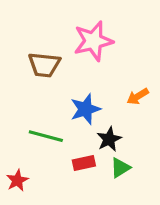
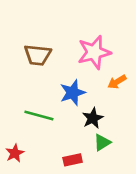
pink star: (93, 41) -> (94, 52), moved
red rectangle: (84, 163) -> (73, 160), moved

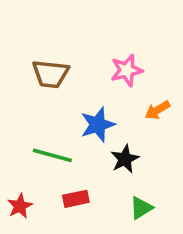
pink star: (94, 52) -> (127, 70), size x0.7
green triangle: (102, 142) -> (141, 208), moved
red rectangle: (73, 160) -> (76, 199), moved

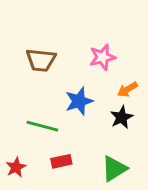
black star: (125, 159) -> (122, 117), moved
green triangle: (141, 208) -> (114, 169), size x1.4

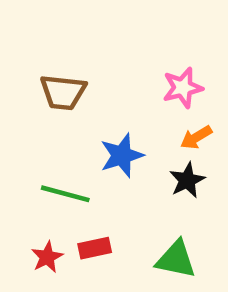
pink star: (102, 57) -> (183, 88), moved
red star: (16, 167) -> (47, 257), moved
green triangle: (114, 169) -> (176, 259), turned 44

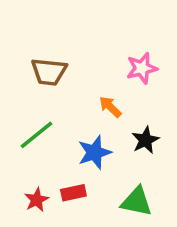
orange arrow: (196, 137) -> (110, 107), moved, turned 75
blue star: (122, 155) -> (94, 152), moved
green line: (65, 194) -> (37, 135), moved, turned -54

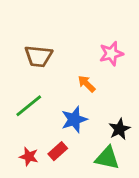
black star: (145, 140) -> (119, 129), moved
red rectangle: (73, 193) -> (58, 151), turned -30
red star: (37, 200) -> (29, 157), turned -30

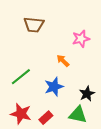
brown trapezoid: (38, 56) -> (34, 25), moved
red rectangle: (58, 151) -> (46, 118), moved
red star: (29, 157) -> (21, 114), size x1.5

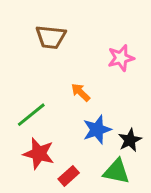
orange arrow: (63, 61) -> (81, 92), moved
blue star: (54, 87) -> (97, 130), moved
red star: (21, 114) -> (39, 154), moved

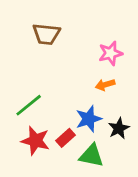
orange arrow: (81, 92) -> (105, 85), moved, turned -60
green triangle: (116, 171) -> (91, 156), moved
red rectangle: (69, 176) -> (65, 138), moved

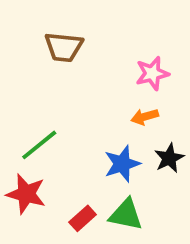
black star: (119, 128) -> (169, 158), moved
red rectangle: (65, 138) -> (83, 218), moved
red star: (35, 141) -> (26, 194), moved

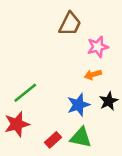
brown trapezoid: (64, 47) -> (70, 24), moved, turned -70
red star: (26, 194) -> (17, 124), turned -30

